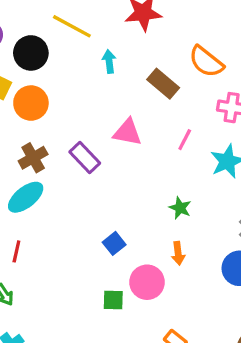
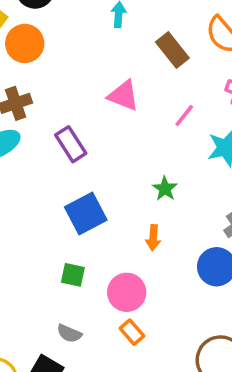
purple rectangle: (85, 158) -> (71, 144), moved
blue square: (114, 243) -> (86, 213), size x1.6
pink circle: (147, 282) -> (127, 292), moved

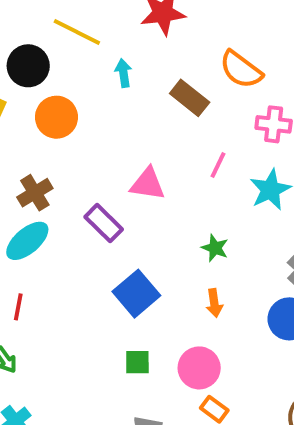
orange circle: (25, 43) -> (56, 117), moved
pink triangle: (124, 96) -> (148, 184), moved

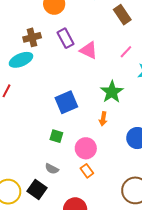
purple rectangle: (104, 223) -> (65, 38), moved
green star: (215, 248) -> (112, 92), size x1.6

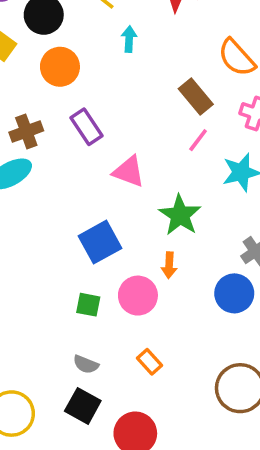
brown rectangle: (122, 15) -> (196, 96), moved
pink triangle: (89, 50) -> (129, 171), moved
pink circle: (86, 148) -> (138, 296), moved
black square: (37, 190) -> (83, 406), moved

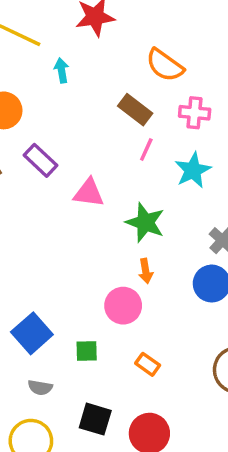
blue square: (100, 242) -> (32, 333), moved
green square: (88, 305) -> (87, 351), moved
gray semicircle: (86, 364) -> (40, 388), moved

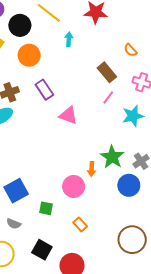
orange semicircle: (165, 65) -> (130, 50), size x0.6
green star: (145, 223) -> (112, 157), moved

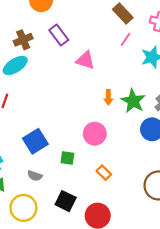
orange arrow: (92, 169) -> (108, 97), moved

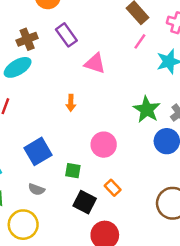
orange arrow: (108, 97) -> (71, 103), moved
black square: (66, 201) -> (85, 202), moved

